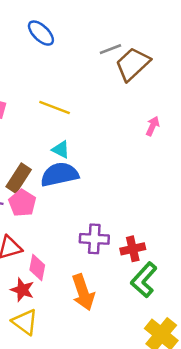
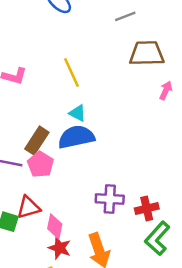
brown trapezoid: (133, 64) -> (147, 53), moved, turned 42
yellow line: (55, 107) -> (72, 73), turned 44
red star: (22, 290) -> (60, 248), moved

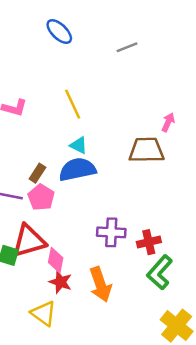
brown trapezoid: (147, 53) -> (146, 150), moved
brown rectangle: (37, 141) -> (37, 173), size x0.7
red triangle: (29, 207) -> (29, 241), size x1.4

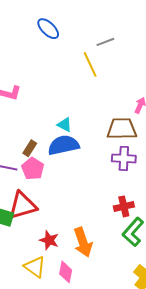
yellow line: (73, 104) -> (90, 64), moved
purple cross: (111, 232) -> (124, 158), moved
pink diamond: (56, 260) -> (66, 272), moved

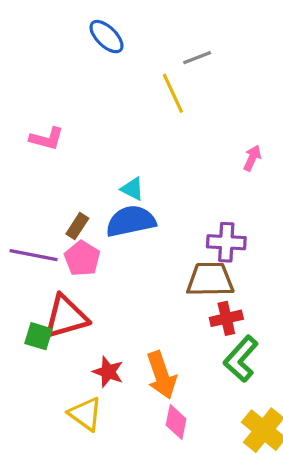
brown trapezoid: (122, 129) -> (210, 279), moved
pink diamond: (66, 272) -> (176, 422), moved

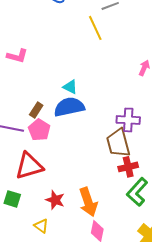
brown trapezoid: (210, 279) -> (118, 143), turned -104
green square: (38, 336) -> (12, 199), moved
yellow triangle: (85, 414) -> (41, 226), size x0.7

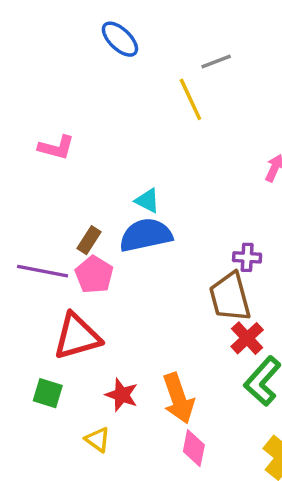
purple cross: (128, 120) -> (247, 257), size x0.7
red cross: (128, 167) -> (247, 338), turned -30

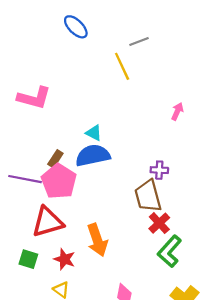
pink L-shape: (56, 147) -> (34, 98), size x1.4
pink pentagon: (94, 275) -> (59, 181), size x1.4
red star: (122, 395) -> (65, 259), moved
orange arrow: (178, 398) -> (97, 240), moved

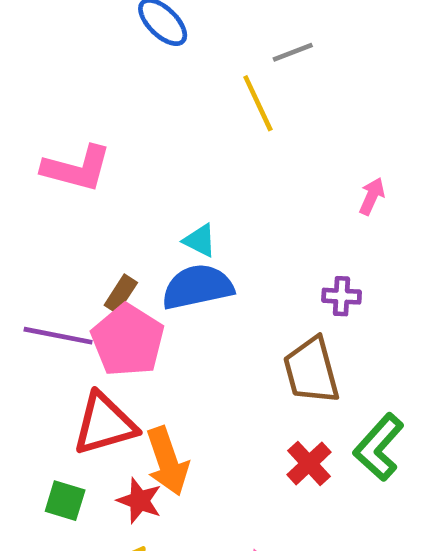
purple cross: (159, 170) -> (342, 296), moved
red cross: (159, 223) -> (309, 463), moved
orange arrow: (97, 240) -> (167, 461), moved
green L-shape: (169, 251) -> (379, 447), moved

